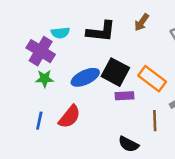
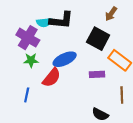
black L-shape: (101, 31) -> (61, 20), moved
black square: (115, 72) -> (98, 39), moved
red semicircle: (69, 117) -> (52, 78), moved

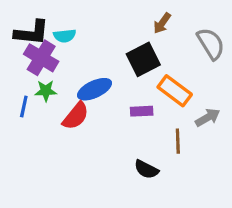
black L-shape: (61, 20) -> (32, 33), moved
black square: (98, 39) -> (143, 59), turned 35
blue line: (27, 95) -> (24, 106), moved

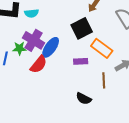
purple cross: (41, 58) -> (34, 40), moved
blue ellipse: (95, 89) -> (51, 47), turned -30

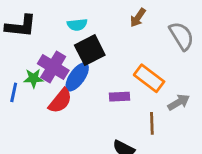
cyan semicircle: (32, 13) -> (77, 25), moved
black square: (82, 28) -> (90, 50), moved

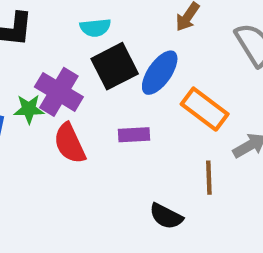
blue ellipse: (77, 77) -> (160, 73), moved
purple rectangle: (119, 97) -> (134, 135), moved
red semicircle: (60, 101) -> (70, 143), turned 116

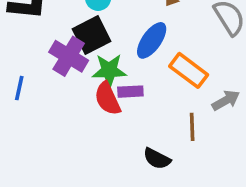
black square: (115, 66) -> (92, 35), moved
green star: (29, 109) -> (109, 70), moved, size x1.4
red semicircle: (70, 143) -> (107, 99), moved

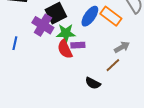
orange rectangle: (189, 70) -> (111, 16), moved
gray arrow: (226, 100) -> (122, 47), moved
brown line: (192, 127) -> (113, 65), turned 49

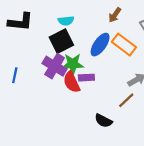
purple cross: (43, 25) -> (55, 66), moved

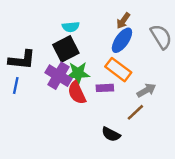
black L-shape: (20, 22) -> (22, 60), moved
blue ellipse: (100, 45) -> (122, 40), moved
orange rectangle: (124, 45) -> (118, 70), moved
purple rectangle: (86, 78) -> (105, 88), moved

